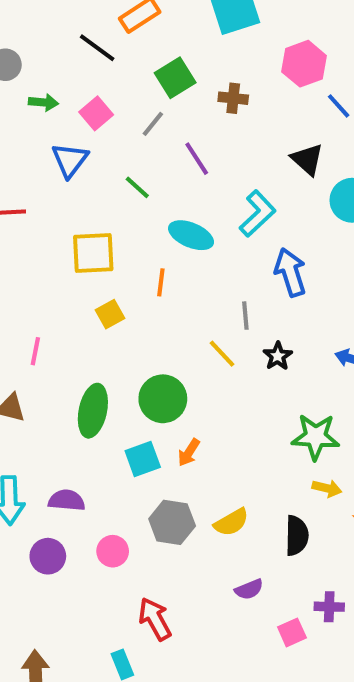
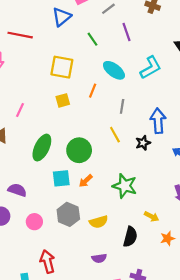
blue arrow: (290, 272) -> (158, 121), moved
gray line: (245, 316) -> (122, 106), moved
green star: (316, 437) -> (125, 186), moved

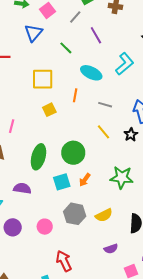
gray line: (122, 106) -> (105, 105), turned -72
purple semicircle: (17, 190) -> (22, 188), moved

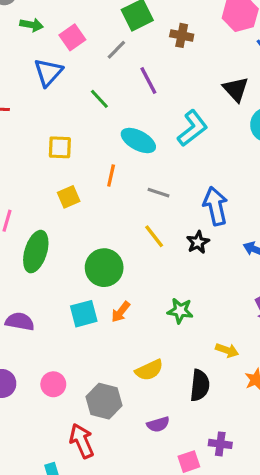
yellow square: (43, 79) -> (60, 147), size x0.7
green ellipse: (38, 157) -> (36, 252), moved
green star: (122, 178) -> (180, 311), size x0.7
gray hexagon: (75, 214) -> (104, 401), moved

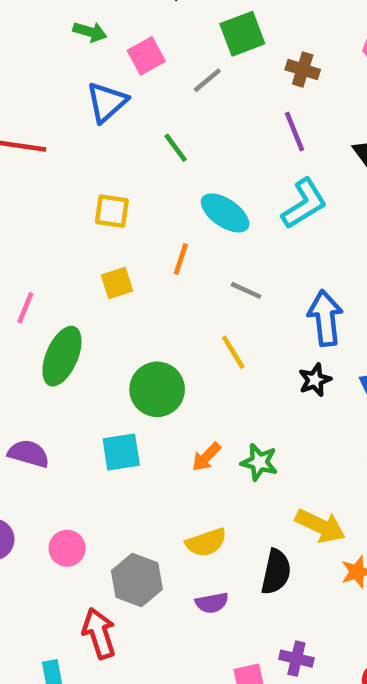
purple line: (148, 80) -> (294, 131), moved
black star: (198, 242) -> (315, 380), moved
orange arrow: (121, 312) -> (206, 457), moved
yellow arrow: (227, 350) -> (320, 526), size x1.5
purple semicircle: (158, 424) -> (212, 603), moved

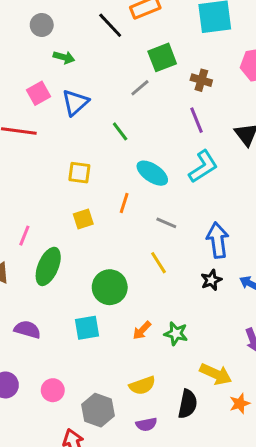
pink square: (146, 56) -> (38, 93), moved

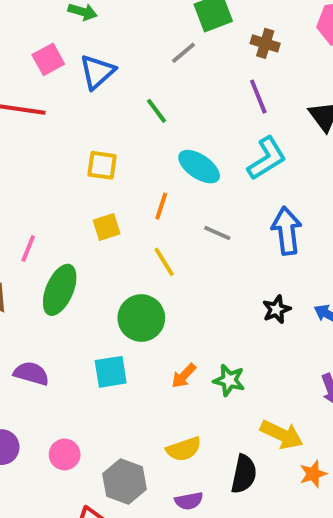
blue arrow: (218, 240) -> (287, 231), moved
yellow line: (158, 263) -> (164, 262), moved

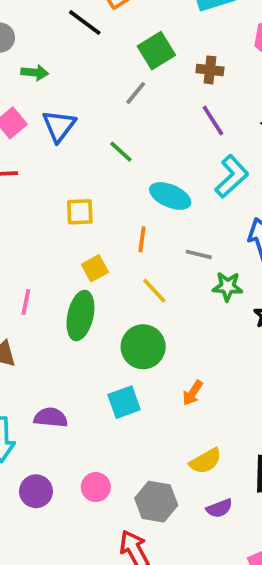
green ellipse: (60, 290) -> (80, 316), moved
green star: (229, 380) -> (228, 286), moved

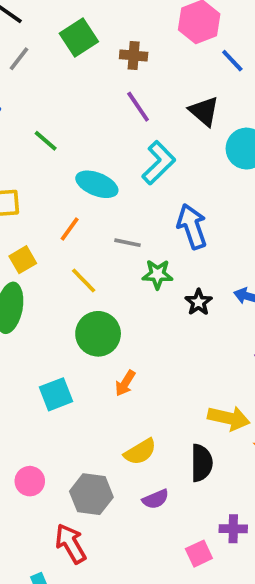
gray line: (136, 93) -> (19, 59), moved
orange line: (142, 239) -> (70, 229), turned 30
green circle: (143, 347) -> (98, 334), moved

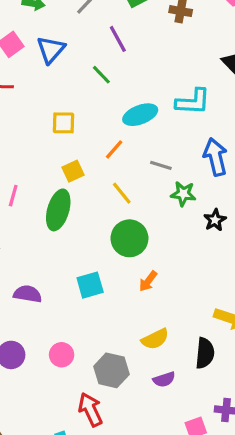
purple line: (138, 107) -> (118, 39), moved
cyan L-shape: (159, 163) -> (193, 102), turned 42
cyan ellipse: (97, 184) -> (140, 115), turned -48

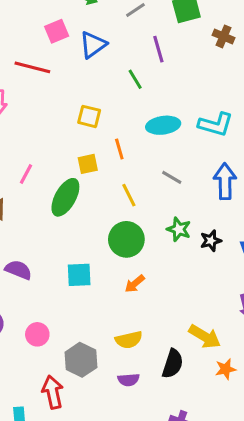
orange line: (114, 149) -> (119, 149), moved, turned -70
green star: (183, 194) -> (179, 229), moved

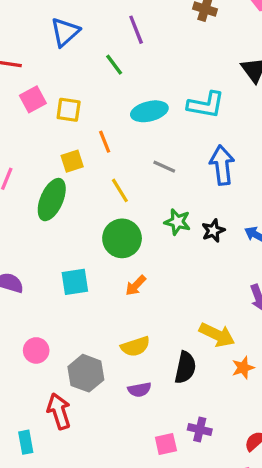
pink square: (57, 31) -> (33, 99), moved

